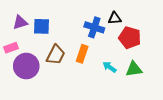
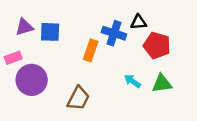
orange rectangle: (82, 54) -> (91, 50), moved
brown trapezoid: (56, 55) -> (78, 98), moved

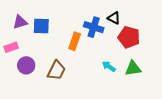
black triangle: (139, 22) -> (114, 18), turned 32
purple circle: (32, 80) -> (26, 65), size x0.7
brown trapezoid: (78, 98) -> (56, 70), moved

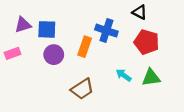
black triangle: (114, 18) -> (140, 12), moved
purple circle: (26, 65) -> (54, 55), moved
brown trapezoid: (56, 70) -> (82, 89), moved, turned 30

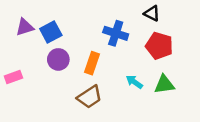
blue square: (47, 29) -> (51, 32), turned -30
orange rectangle: (85, 47) -> (92, 63), moved
pink rectangle: (13, 53) -> (13, 77), moved

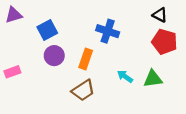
black triangle: (152, 13) -> (160, 15), moved
purple triangle: (25, 27) -> (14, 15), moved
red pentagon: (159, 46) -> (164, 42), moved

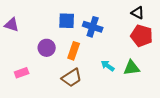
purple triangle: (14, 15) -> (12, 25), moved, turned 35
blue square: (47, 30) -> (67, 21), moved, turned 30
pink rectangle: (12, 72) -> (22, 73), moved

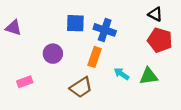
orange rectangle: (74, 51) -> (95, 57), moved

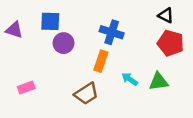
blue square: (75, 23) -> (50, 21), moved
purple circle: (53, 54) -> (64, 43), moved

